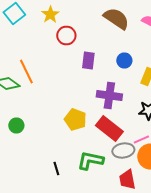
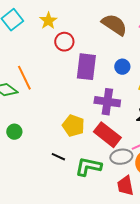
purple rectangle: (88, 60) -> (86, 67), size x1.5
black line: (56, 168) -> (58, 157), moved, turned -48

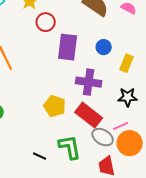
black line: (58, 157) -> (40, 156), moved
gray ellipse: (121, 157) -> (103, 137), turned 40
green L-shape: (88, 167) -> (70, 147), turned 68

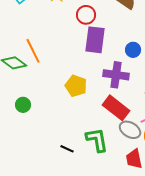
red circle: (46, 22) -> (86, 15), moved
blue circle: (104, 47) -> (133, 50), moved
yellow pentagon: (55, 106) -> (76, 86), moved

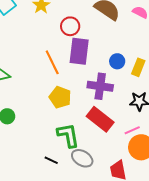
orange line: (33, 51) -> (52, 62), moved
gray ellipse: (130, 130) -> (82, 158), moved
green L-shape: (97, 140) -> (68, 135), moved

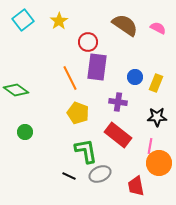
purple cross: (100, 86) -> (118, 102), size x0.7
pink line: (132, 130) -> (150, 146), turned -56
gray ellipse: (82, 158) -> (100, 174), turned -55

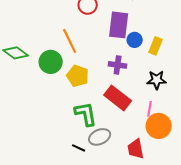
purple rectangle: (97, 67) -> (119, 25), moved
green circle: (25, 132) -> (51, 62), moved, size x1.5
black line: (69, 176) -> (79, 148), moved

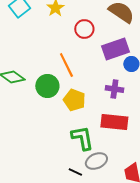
purple rectangle: (119, 25) -> (115, 49), turned 64
red rectangle: (118, 98) -> (114, 122), turned -32

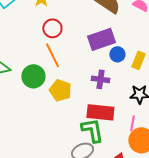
red circle: (84, 29) -> (52, 28), moved
green L-shape: (82, 138) -> (92, 130), moved

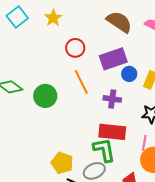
red circle: (52, 28) -> (75, 48), moved
orange line: (52, 55) -> (81, 82), moved
yellow pentagon: (60, 90) -> (62, 163), moved

